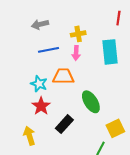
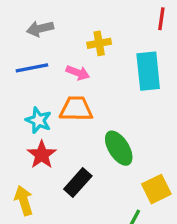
blue line: (48, 50) -> (32, 68), moved
pink arrow: (76, 53) -> (78, 73), moved, turned -72

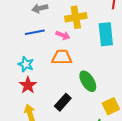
yellow cross: (99, 43) -> (76, 17), size x1.5
cyan star: (38, 120) -> (26, 64), moved
red star: (42, 155) -> (28, 85), moved

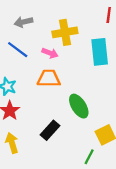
blue line: (35, 32) -> (18, 50), turned 48

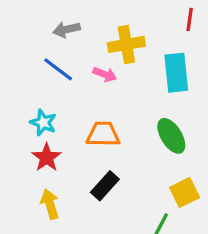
orange trapezoid: (49, 78) -> (103, 134), moved
green ellipse: (79, 106) -> (171, 136), moved

